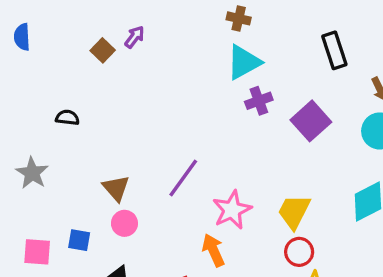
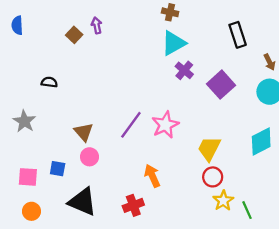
purple arrow: (135, 37) -> (97, 25), turned -49
purple cross: (259, 101) -> (184, 70), turned -30
pink star: (232, 210) -> (165, 125), moved

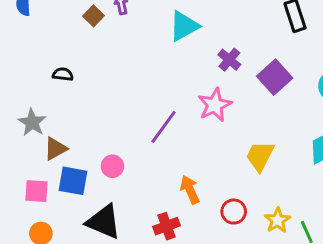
cyan triangle: (174, 43) -> (184, 26), moved
pink star: (165, 125) -> (215, 105), moved
brown triangle: (84, 132) -> (55, 149), moved, turned 42
blue square: (58, 169) -> (73, 181), size x1.5
red circle: (213, 177) -> (234, 212), moved

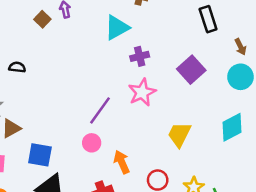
purple cross: (229, 60) -> (140, 56), moved, turned 36
pink circle: (112, 166) -> (92, 143), moved
blue square: (73, 181) -> (40, 155), moved

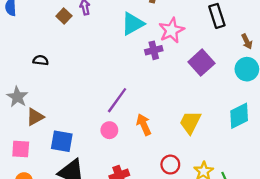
pink star: (142, 92) -> (171, 30), moved
orange arrow: (122, 162) -> (144, 125), moved

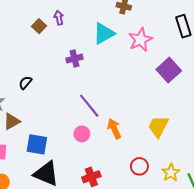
purple cross: (154, 50) -> (75, 59), moved
black semicircle: (41, 60) -> (25, 83), moved, turned -56
purple line: (117, 100) -> (89, 106), turned -75

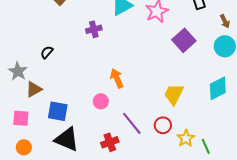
purple line: (89, 106) -> (132, 123), moved
orange arrow: (114, 129) -> (117, 78), moved
red circle: (139, 166) -> (163, 125), moved

